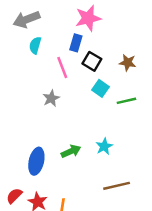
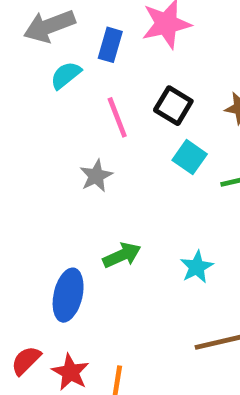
blue rectangle: (76, 43) -> (110, 45), moved
cyan semicircle: (35, 45) -> (66, 75), turned 35
green arrow: (71, 151) -> (122, 255), moved

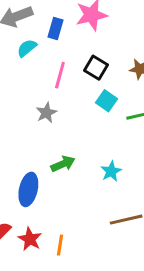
pink line: (117, 117) -> (60, 75), turned 36

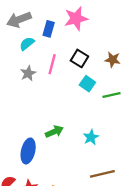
gray star: (46, 113) -> (28, 73), moved

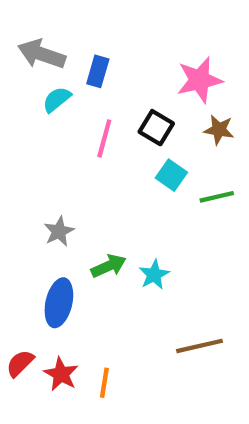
pink star: (76, 19) -> (199, 80), moved
gray arrow: (19, 20) -> (42, 54), turned 40
gray star: (28, 73) -> (59, 231), moved
cyan star: (91, 137) -> (154, 275), moved

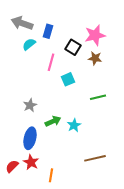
black square: (156, 128) -> (73, 47), moved
brown star: (219, 130) -> (95, 58), moved
cyan square: (171, 175) -> (68, 79), moved, turned 32
green line: (217, 197) -> (98, 97), moved
red star: (61, 374) -> (31, 162), moved

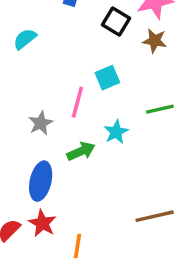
cyan semicircle: (29, 44) -> (25, 39), moved
pink line: (51, 62) -> (77, 102), moved
cyan star: (74, 125) -> (116, 132), moved

